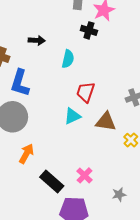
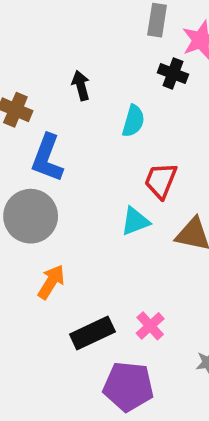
black arrow: (37, 40) -> (81, 86), turned -112
black rectangle: (52, 181) -> (92, 333), turned -70

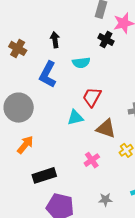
cyan semicircle: (133, 121) -> (81, 63), turned 60
blue L-shape: (47, 158) -> (48, 75), moved
pink cross: (150, 326) -> (92, 160), moved

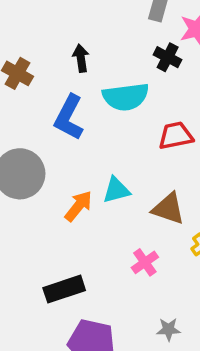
cyan semicircle: (81, 63) -> (126, 97), size x1.5
red trapezoid: (92, 97) -> (176, 136), moved, turned 50
orange arrow: (25, 145) -> (78, 206), moved

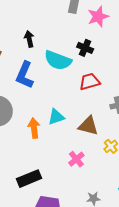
black cross: (168, 57) -> (85, 48), moved
cyan semicircle: (126, 97) -> (58, 60), turned 32
orange arrow: (78, 206) -> (34, 128), turned -42

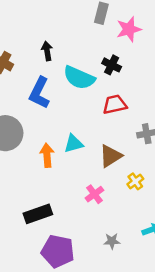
brown triangle: (88, 126) -> (110, 156), turned -50

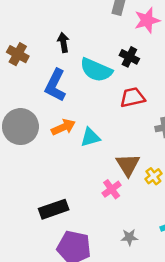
orange arrow: (47, 155) -> (63, 127), moved, turned 70
brown triangle: (110, 156) -> (128, 165), moved, turned -30

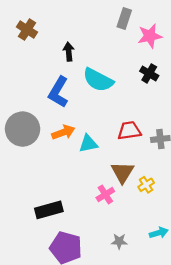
brown cross: (18, 54) -> (27, 30), moved
black cross: (129, 57) -> (149, 73), moved
red trapezoid: (133, 97) -> (129, 131), moved

